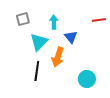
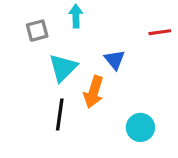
cyan arrow: (54, 22) -> (76, 16), moved

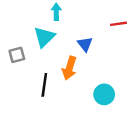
gray square: (37, 31) -> (17, 55), moved
cyan triangle: (63, 68) -> (44, 37), moved

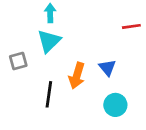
cyan arrow: (56, 12) -> (50, 13), moved
blue triangle: (85, 44) -> (107, 68), moved

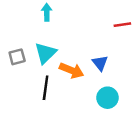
cyan triangle: (49, 41) -> (46, 53), moved
orange arrow: (77, 76) -> (72, 70), turned -85

